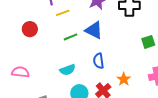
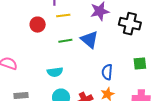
red circle: (30, 29) -> (38, 25), moved
blue semicircle: (99, 61) -> (107, 72), moved

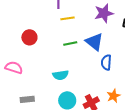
red circle: (38, 25) -> (29, 37), moved
blue semicircle: (107, 72) -> (106, 62), moved

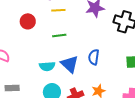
red circle: (29, 37) -> (28, 21), moved
blue triangle: (94, 42) -> (70, 64), moved

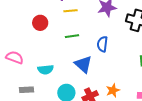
blue semicircle: (94, 57) -> (102, 44), moved
cyan semicircle: (47, 66) -> (46, 70), moved

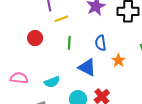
green line: (72, 36) -> (69, 43), turned -64
orange star: (113, 90) -> (118, 60), moved

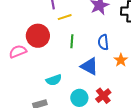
red circle: (35, 38) -> (38, 36), size x1.5
pink semicircle: (19, 78) -> (18, 51), moved, turned -30

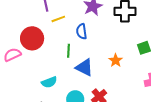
green line: (72, 41) -> (68, 51), moved
blue semicircle: (103, 42) -> (82, 31), moved

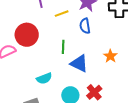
yellow line: (58, 19) -> (62, 14), moved
blue semicircle: (82, 31) -> (85, 26), moved

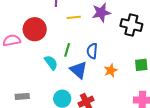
blue semicircle: (85, 26) -> (92, 51), moved
cyan semicircle: (44, 78) -> (51, 63), moved, turned -119

